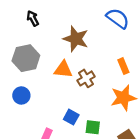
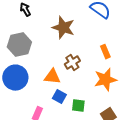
orange triangle: (63, 69) -> (52, 77), moved
blue circle: (21, 95) -> (15, 78), size x1.6

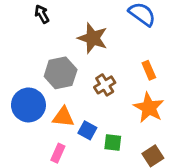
gray hexagon: (19, 45) -> (61, 73), moved
orange triangle: (52, 77) -> (63, 117), moved
orange star: (105, 80) -> (149, 108), turned -30

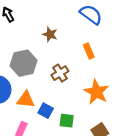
brown star: (93, 38) -> (50, 34), size x0.6
orange rectangle: (149, 70) -> (89, 51), moved

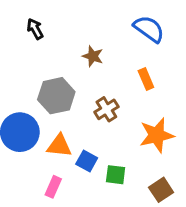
orange star: (96, 92) -> (157, 135), turned 30

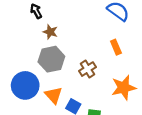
brown star: (93, 56) -> (50, 32), moved
orange triangle: (59, 146) -> (54, 95), turned 42

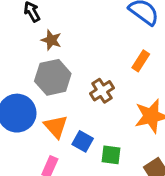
orange rectangle: (116, 47) -> (141, 61), turned 56

